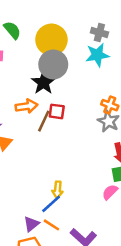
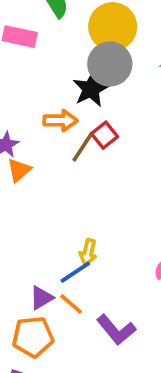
red square: (57, 111) -> (104, 135), turned 35

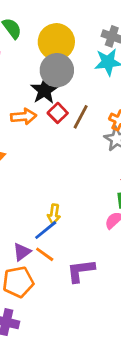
red square: (104, 135) -> (58, 113), moved
brown line: (83, 147) -> (81, 117), moved
purple L-shape: (116, 330) -> (81, 271), turned 128

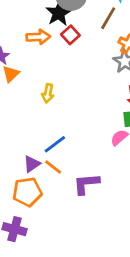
brown line: (81, 117) -> (108, 18), moved
yellow arrow: (54, 214) -> (48, 93), moved

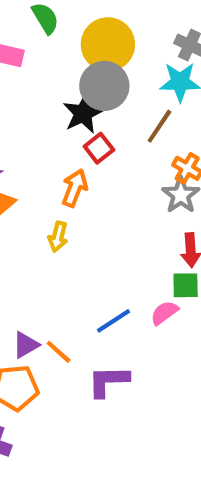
orange arrow: (38, 37) -> (75, 188), moved, turned -70
blue line: (55, 144) -> (113, 321), moved

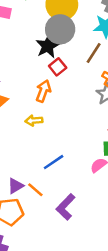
yellow arrow: (58, 237) -> (34, 121), turned 72
blue line: (113, 321) -> (54, 162), moved
purple L-shape: (108, 381) -> (66, 207), turned -44

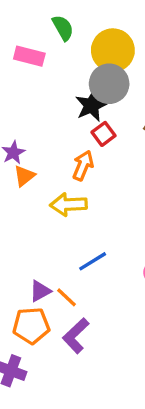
yellow arrow: (34, 121) -> (68, 204), size x1.5
purple L-shape: (66, 207) -> (76, 336), moved

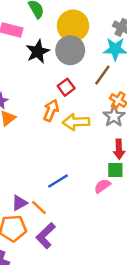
black star: (91, 105) -> (38, 52), moved
yellow arrow: (68, 204) -> (76, 122), moved

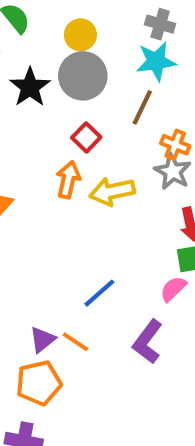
yellow circle: (73, 26) -> (80, 35), size x0.6
purple L-shape: (46, 236) -> (148, 342), moved

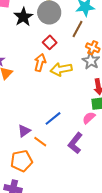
purple triangle: (42, 340) -> (24, 131), moved

